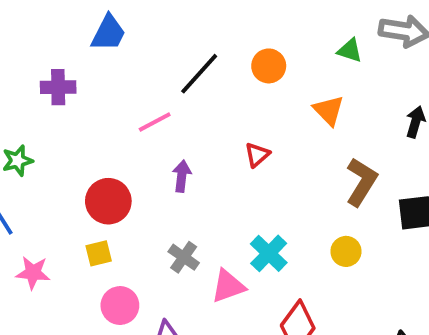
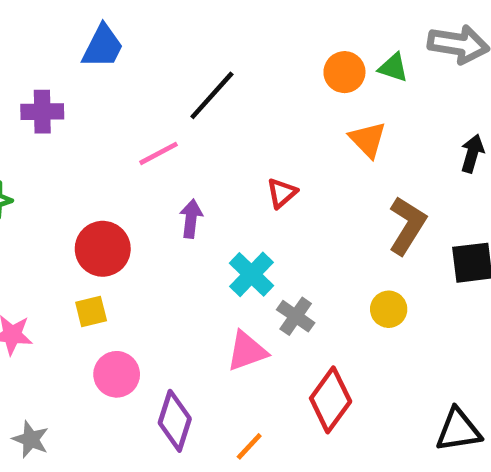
orange circle: (269, 66) -> (344, 72), moved
cyan cross: (269, 253) -> (251, 274), moved
gray cross: (184, 257) -> (296, 316), moved

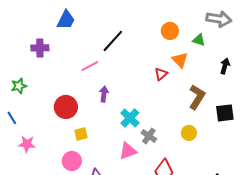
green triangle: (393, 67) -> (199, 40), moved
red triangle: (282, 193) -> (161, 74), moved
yellow square: (91, 312) -> (81, 134), moved

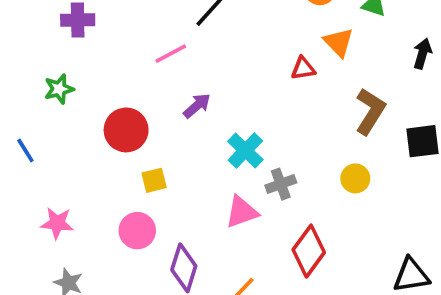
red triangle: (161, 74) -> (303, 68), turned 32
green star: (19, 86) -> (59, 89), moved
purple arrow: (104, 94) -> (197, 106), turned 42
gray cross: (149, 136) -> (281, 184), turned 35
pink star: (27, 144) -> (57, 223), moved

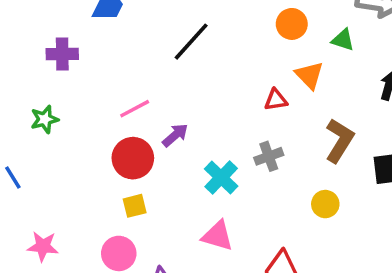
pink line: (171, 54) -> (135, 109), moved
red circle: (126, 130) -> (133, 158), moved
gray cross: (281, 184) -> (269, 156), moved
pink triangle: (242, 212) -> (218, 236), turned 36

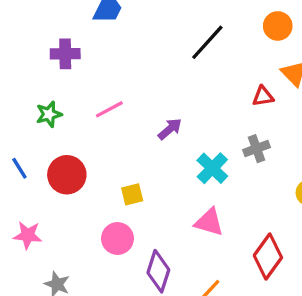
black line: (191, 42) -> (207, 42), moved
pink line: (135, 109) -> (109, 109), moved
red circle: (133, 158) -> (67, 175), moved
pink star: (43, 246) -> (28, 235), moved

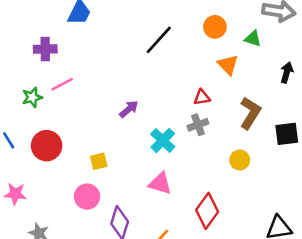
red triangle: (263, 96) -> (202, 97), moved
pink line: (109, 109) -> (62, 84), moved

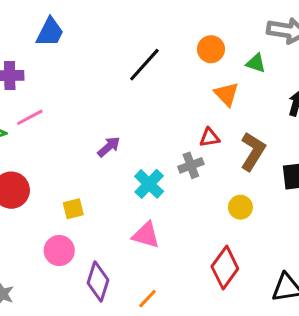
red triangle: (202, 97) -> (209, 137), moved
red diamond: (207, 211) -> (225, 268), moved

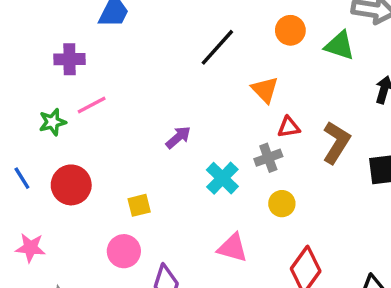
green triangle: (256, 63) -> (340, 46), size x1.4
orange triangle: (226, 94) -> (265, 90), moved
yellow circle: (240, 207) -> (282, 204), moved
pink triangle: (146, 235) -> (233, 248), moved

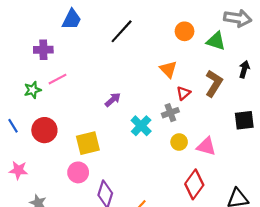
black line: (217, 47) -> (122, 31), moved
red triangle: (289, 127) -> (183, 93), turned -32
brown L-shape: (336, 142) -> (214, 83), moved
yellow square: (139, 205) -> (88, 143), size x1.6
pink triangle: (233, 248) -> (206, 146), moved

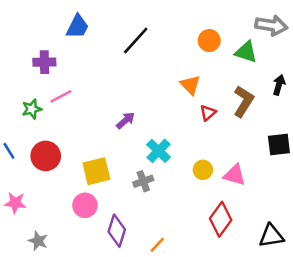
gray cross: (170, 113) -> (143, 181), moved

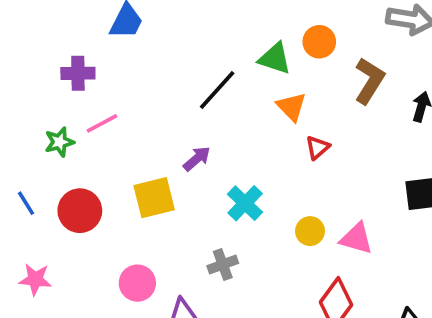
black line: (136, 41) -> (217, 90), moved
green triangle: (246, 52) -> (275, 58), moved
brown L-shape: (243, 101) -> (369, 81), moved
yellow square: (96, 171) -> (154, 198), moved
gray cross: (143, 181) -> (223, 264), moved

